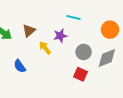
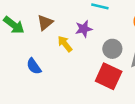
red square: (81, 74) -> (109, 76), size x1.5

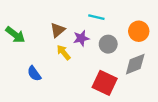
brown triangle: (45, 23) -> (58, 30), moved
gray circle: (112, 49) -> (108, 44), moved

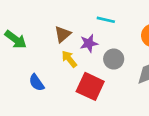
gray circle: (108, 44) -> (114, 59), moved
red square: (105, 83) -> (90, 86), moved

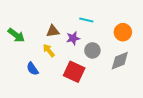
brown triangle: (63, 34) -> (53, 31), turned 32
yellow arrow: (69, 59) -> (49, 50), moved

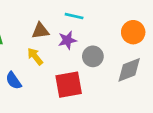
cyan line: (86, 20) -> (74, 16), moved
red square: (74, 72) -> (69, 85), turned -35

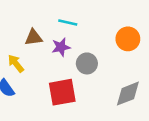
yellow arrow: (35, 56) -> (16, 63), moved
gray diamond: (129, 70) -> (128, 94), moved

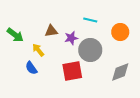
cyan line: (68, 22) -> (90, 20), moved
gray circle: (87, 63) -> (90, 50), size x1.5

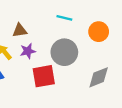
purple star: (71, 38) -> (28, 51), moved

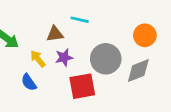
cyan line: (64, 18) -> (80, 20), moved
gray diamond: (99, 77) -> (138, 71), moved

